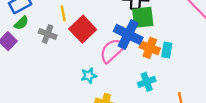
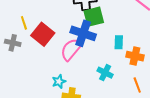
orange cross: (150, 48) -> (135, 56), moved
cyan star: (89, 76) -> (59, 81), moved
cyan cross: (147, 82) -> (105, 73), turned -35

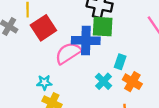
blue cross: (83, 33) -> (86, 40), turned -35
cyan cross: (105, 73) -> (103, 81), moved

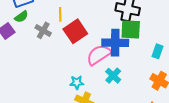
cyan rectangle: (120, 62) -> (158, 51), moved
cyan cross: (103, 81) -> (113, 76), moved

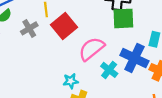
gray cross: (43, 30) -> (29, 28), turned 35
blue cross: (115, 43) -> (134, 58), moved, turned 30

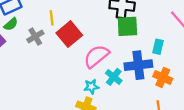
blue cross: (134, 58) -> (138, 65), turned -32
cyan star: (71, 81) -> (91, 87), moved

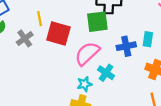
green square: (127, 26) -> (97, 22), moved
red square: (69, 34) -> (58, 33), turned -30
blue cross: (138, 65) -> (126, 46), moved, size x0.7

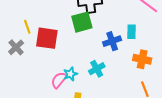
pink semicircle: (87, 54) -> (59, 80), moved, size x0.7
cyan cross: (106, 73) -> (97, 69), turned 35
cyan star: (85, 84) -> (70, 74), moved

